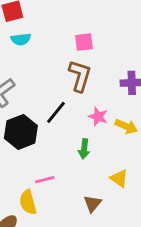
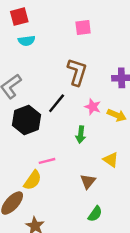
pink square: (84, 42) -> (83, 27), moved
yellow semicircle: (28, 202) -> (33, 180), turned -130

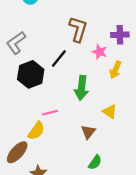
pink star: (93, 107) -> (100, 52), moved
yellow arrow: (117, 115) -> (115, 70), turned 90
green arrow: (81, 134) -> (81, 88), size x1.5

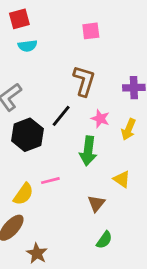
pink star: (100, 52) -> (100, 119), moved
yellow semicircle: (36, 131) -> (23, 194), moved

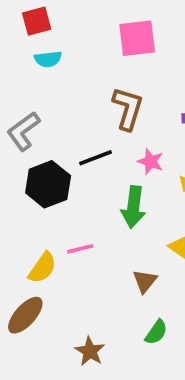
pink square: (91, 31) -> (137, 38), size x1.5
black line: (61, 116) -> (95, 158), turned 30
brown star: (37, 253) -> (90, 351), moved

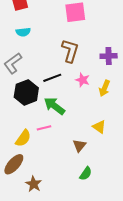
cyan semicircle: (48, 59) -> (23, 32), moved
green arrow: (133, 207) -> (54, 106), moved, turned 120
brown star: (90, 351) -> (34, 184), moved

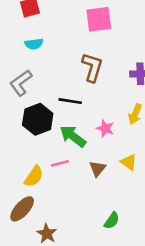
black line: (52, 78) -> (70, 101), turned 30
pink star: (83, 80) -> (105, 128), moved
brown triangle: (79, 146) -> (97, 169), moved

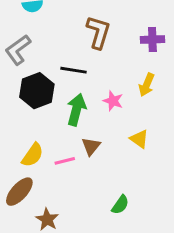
green arrow: (73, 136) -> (76, 110), turned 68
pink line: (60, 163) -> (65, 161), moved
brown triangle: (97, 169) -> (91, 146), moved

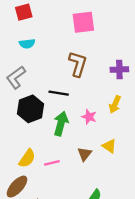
brown triangle: (91, 146) -> (85, 154), moved

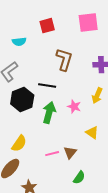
red square: (24, 12) -> (47, 26), moved
pink square: (83, 22) -> (88, 23), moved
brown triangle: (85, 154) -> (70, 153), moved
pink line: (52, 163) -> (52, 154), moved

